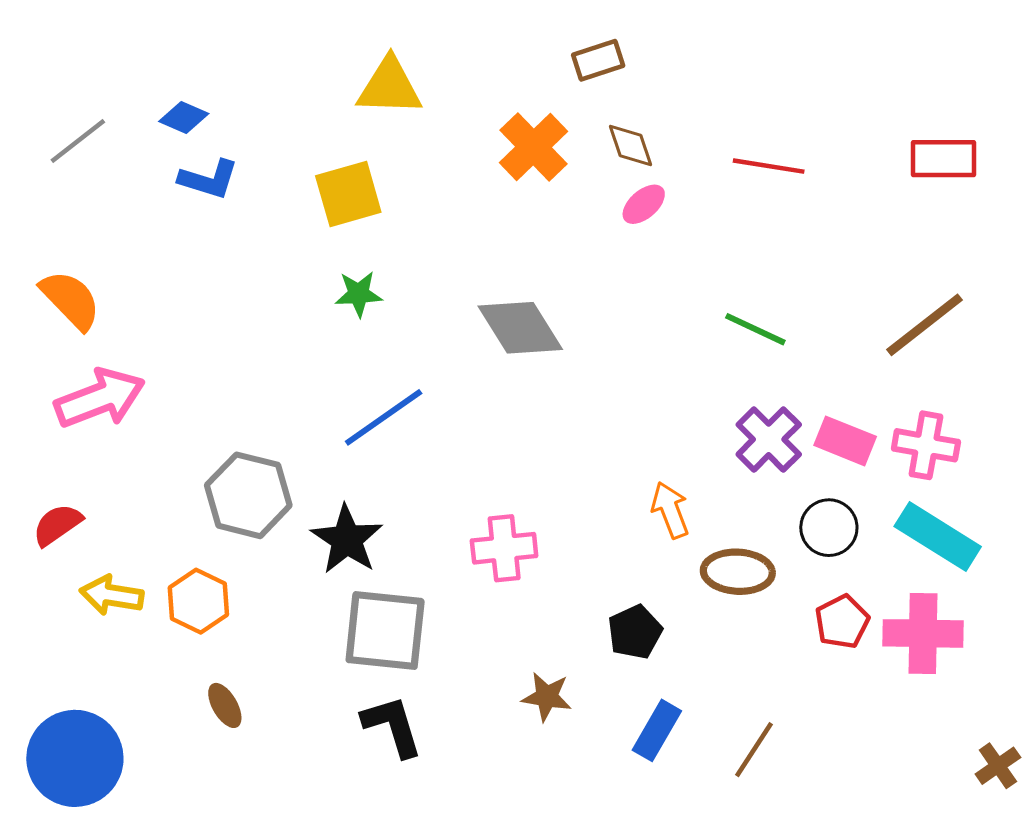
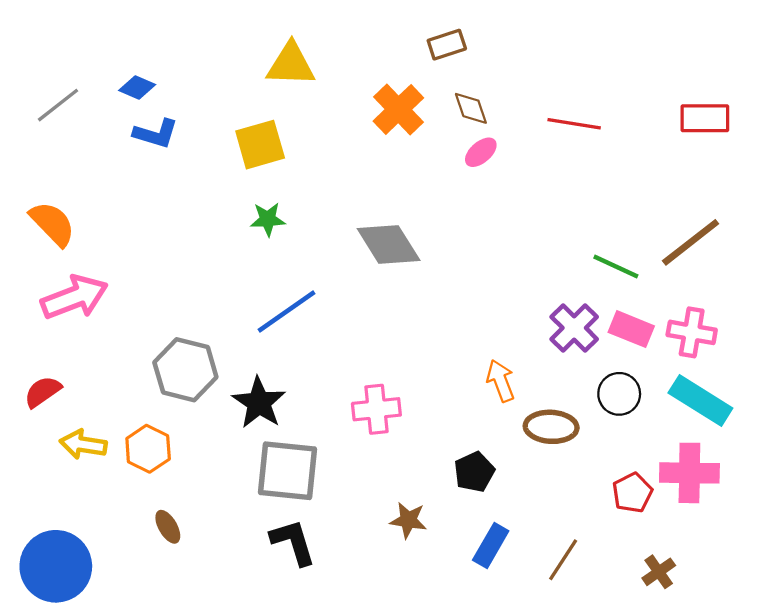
green line: (755, 329) -> (616, 266), moved
red pentagon: (842, 622) -> (632, 493), moved
brown cross: (998, 766) -> (659, 572), moved

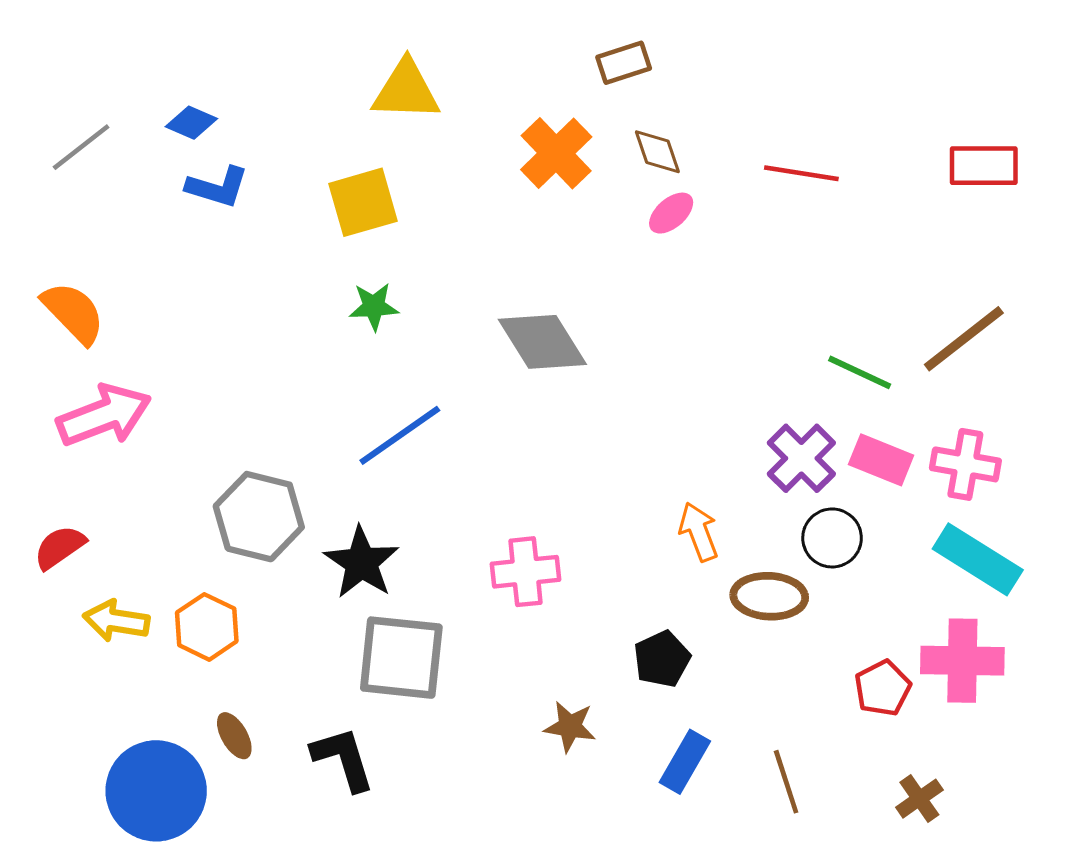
black circle: (619, 394) -> (832, 538), moved
black L-shape: (293, 542) -> (343, 759), moved
brown line: (563, 560) -> (786, 782), turned -51
blue circle: (56, 566) -> (156, 791), moved

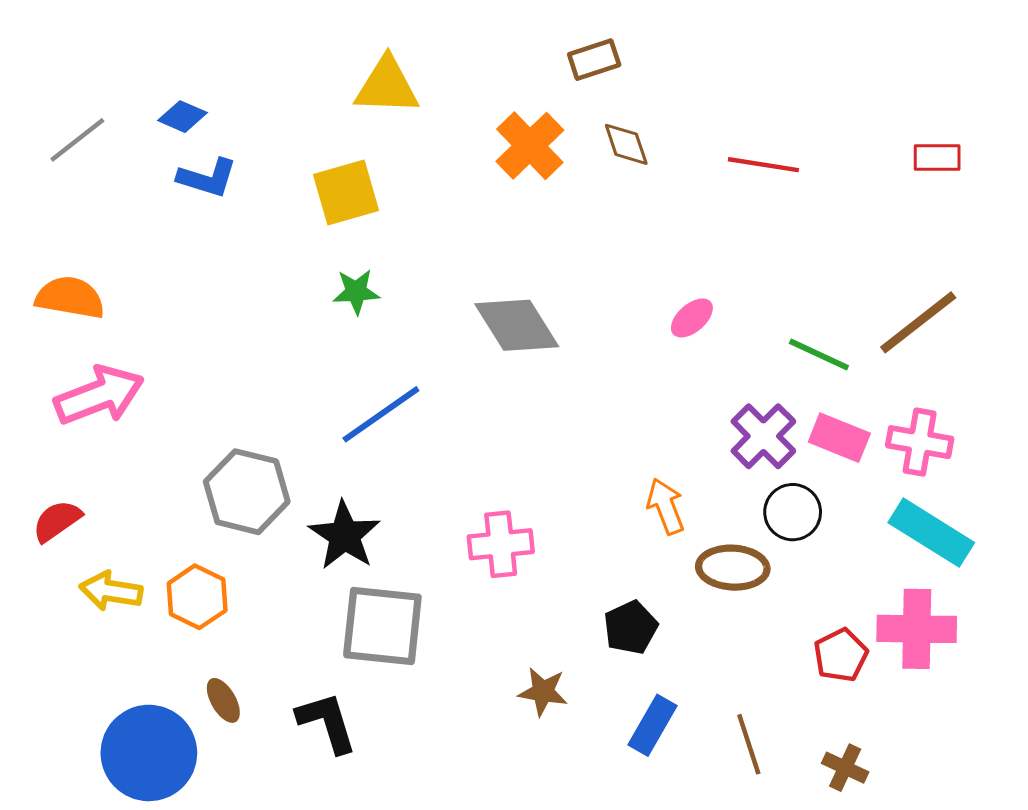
red rectangle: (984, 166) -> (937, 157), size x0.7
pink ellipse: (671, 213) -> (692, 318), moved
orange semicircle: (73, 313) -> (70, 298), turned -36
brown cross: (919, 799) -> (845, 768), moved, turned -30

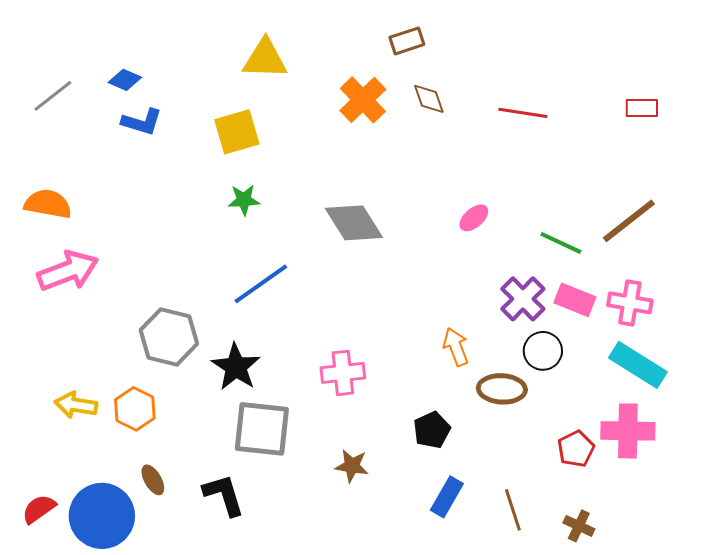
red semicircle: (57, 521) -> (39, 509), moved
brown star: (543, 692) -> (352, 466), moved

